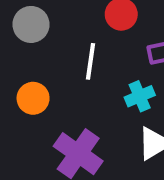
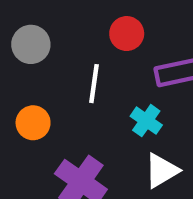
cyan cross: (140, 96) -> (146, 121), turned -32

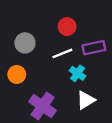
gray circle: (31, 44) -> (25, 43), moved
white line: (94, 84) -> (62, 53), moved, turned 60

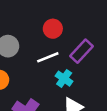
purple rectangle: (94, 48) -> (81, 51), turned -35

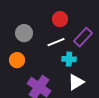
cyan cross: (64, 79) -> (69, 59), turned -32

